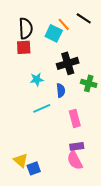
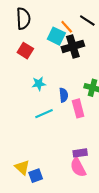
black semicircle: (26, 28) -> (23, 19), moved
red square: (24, 47) -> (25, 51), turned 35
black cross: (68, 63) -> (73, 46), moved
pink rectangle: (75, 118) -> (78, 108), moved

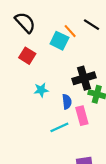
black semicircle: (23, 19) -> (25, 22), turned -40
black cross: (73, 46) -> (84, 78), moved
cyan line: (44, 114) -> (59, 127), moved

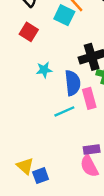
blue semicircle: (67, 102) -> (73, 83), size x1.5

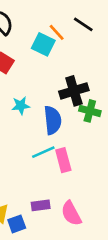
pink rectangle: (89, 98) -> (63, 160), moved
purple rectangle: (92, 149) -> (41, 205), moved

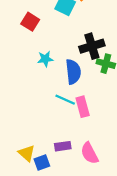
cyan line: (43, 152) -> (65, 100), turned 48

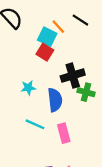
red square: (30, 22) -> (45, 52), moved
cyan line: (65, 100) -> (35, 124), moved

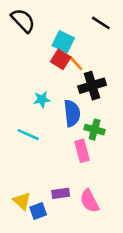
orange line: (58, 27) -> (76, 63), moved
green cross: (86, 92) -> (95, 130), moved
cyan line: (35, 124) -> (28, 135), moved

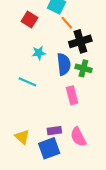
red square: (61, 59) -> (29, 20), moved
green cross: (95, 130) -> (83, 68), moved
blue square: (38, 211) -> (49, 148), moved, size x1.5

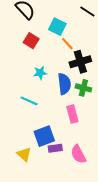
blue square: (49, 148) -> (44, 136), moved

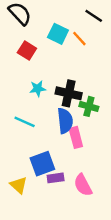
orange line: (67, 44) -> (79, 39), moved
black cross: (80, 62) -> (69, 93), moved, turned 30
blue semicircle: (64, 84) -> (65, 121), moved

